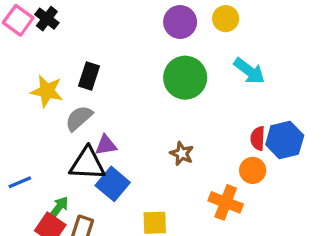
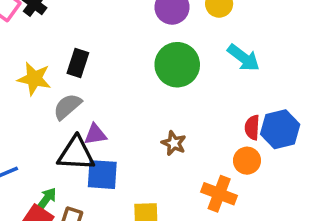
blue square: (113, 184) -> (102, 175), turned -36

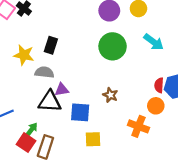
gray semicircle: (67, 107) -> (44, 72), turned 48
blue square: (102, 175) -> (80, 112), moved

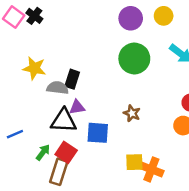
black rectangle: (51, 45) -> (72, 79), moved
orange cross: (138, 126) -> (151, 169), moved
yellow square: (93, 139) -> (134, 162), moved
red square: (26, 143) -> (66, 152), moved

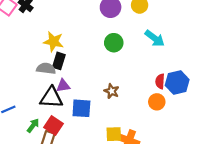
green circle: (134, 59) -> (114, 43), size x0.7
yellow star: (34, 68) -> (53, 42), moved

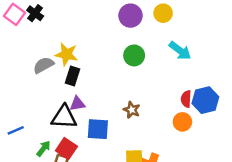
gray semicircle: (46, 69) -> (43, 65), moved, turned -36

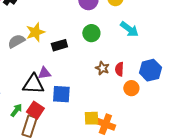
yellow star: (66, 54) -> (35, 32), turned -30
black rectangle: (72, 76) -> (59, 45), moved, turned 56
red semicircle: (186, 99) -> (119, 69), moved
brown star: (132, 110) -> (102, 68), moved

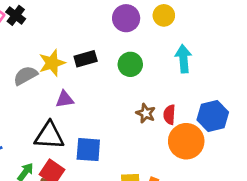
cyan arrow: (129, 29) -> (183, 59), turned -132
black rectangle: (59, 45) -> (86, 59), moved
purple triangle: (44, 73) -> (65, 99), moved
orange circle: (131, 88) -> (186, 141), size x1.6

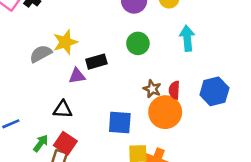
black rectangle: (86, 59) -> (96, 62), moved
black triangle: (49, 136) -> (63, 110), size x0.7
orange circle: (186, 141) -> (165, 112), moved
blue square: (88, 150) -> (120, 123), moved

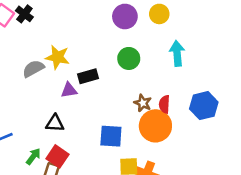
yellow star: (65, 42) -> (58, 57), turned 30

